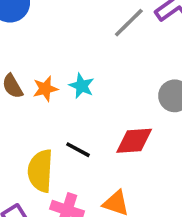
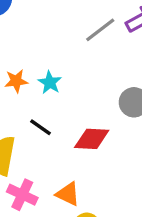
black line: (78, 150) -> (40, 127), moved

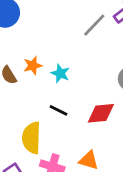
orange star: (16, 81) -> (33, 66), moved

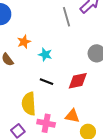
gray line: (94, 25) -> (66, 17), turned -54
orange star: (33, 66) -> (24, 42), moved

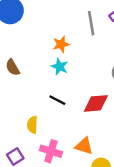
orange star: (24, 42) -> (61, 44), moved
yellow semicircle: (29, 104) -> (32, 125), size x0.6

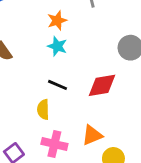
yellow semicircle: (32, 125) -> (43, 109), moved
orange triangle: (84, 146) -> (92, 135), turned -36

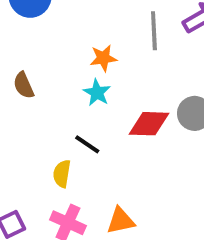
red diamond: (102, 85) -> (149, 124), moved

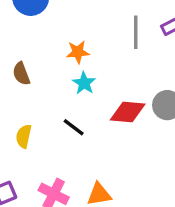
orange star: (103, 58) -> (78, 52), moved
yellow semicircle: (62, 174) -> (24, 136), moved

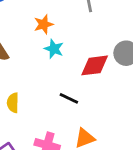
black line: (74, 127) -> (69, 98), moved

